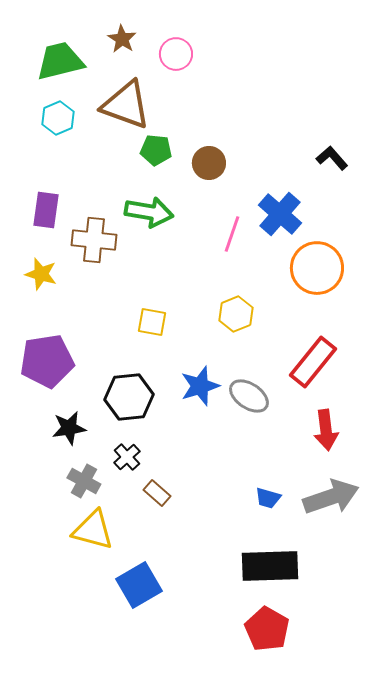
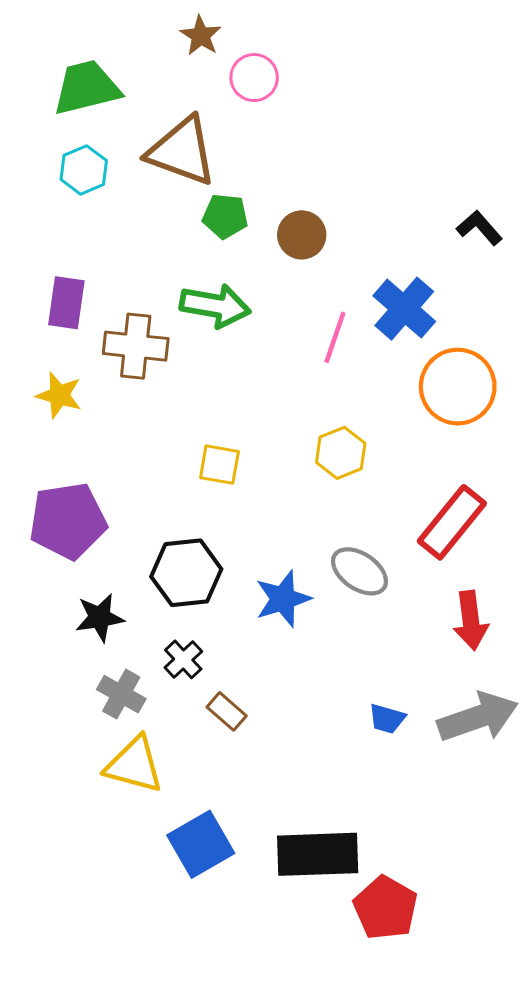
brown star: (122, 39) -> (201, 36), moved
blue star: (200, 386) -> (283, 599), moved
black rectangle: (270, 566) -> (318, 854), moved

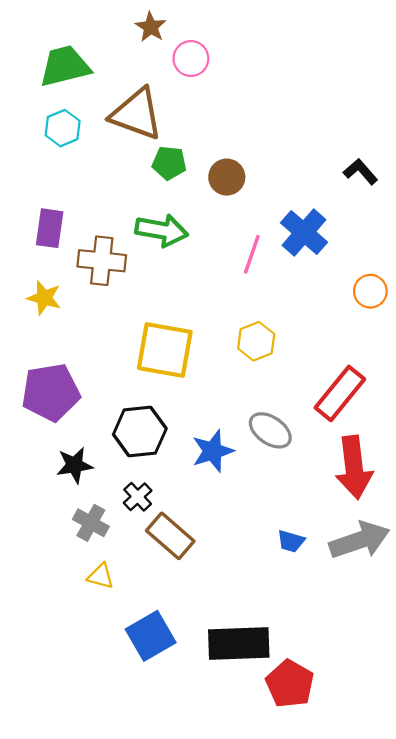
orange circle: (458, 387) -> (370, 291), moved, size x0.6
yellow square: (219, 465) -> (165, 350), size x1.8
red arrow: (471, 620) -> (354, 467), size x1.4
brown rectangle: (227, 711) -> (170, 536), size x1.6
yellow triangle: (134, 765) -> (101, 576), size x0.6

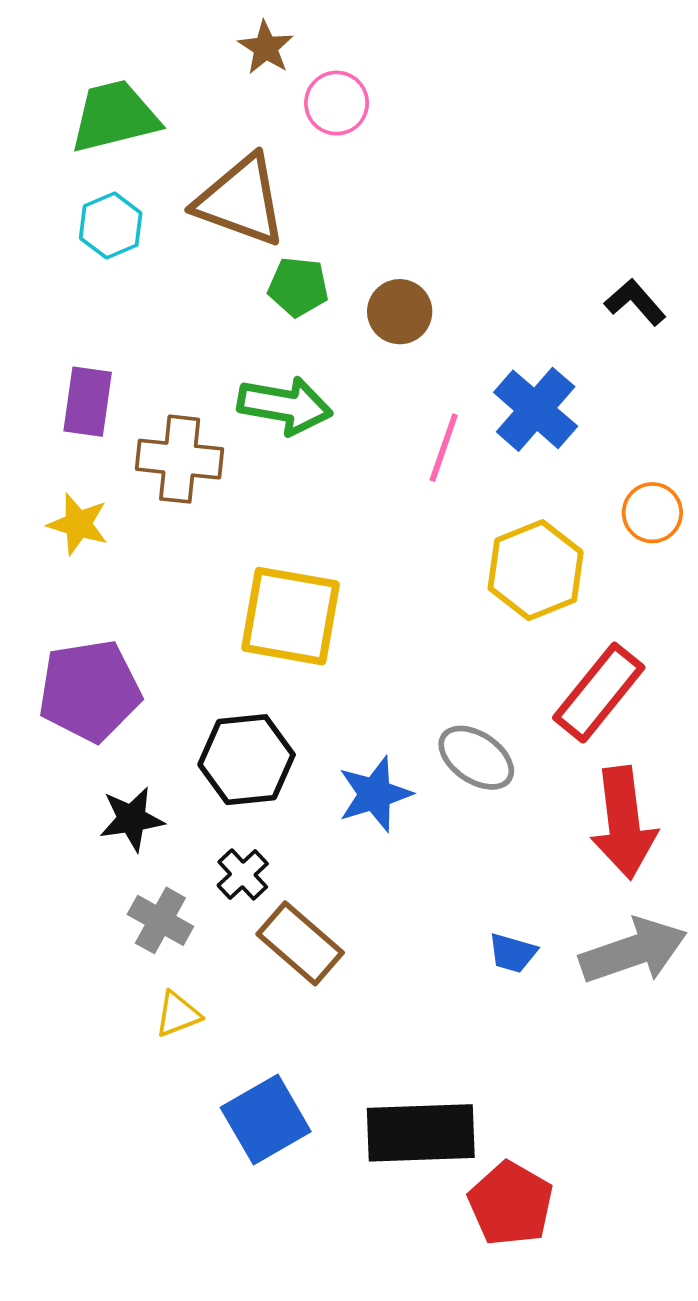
yellow hexagon: (256, 341) -> (536, 570), moved, size x1.4
yellow triangle: (101, 576) -> (178, 1014), turned -36

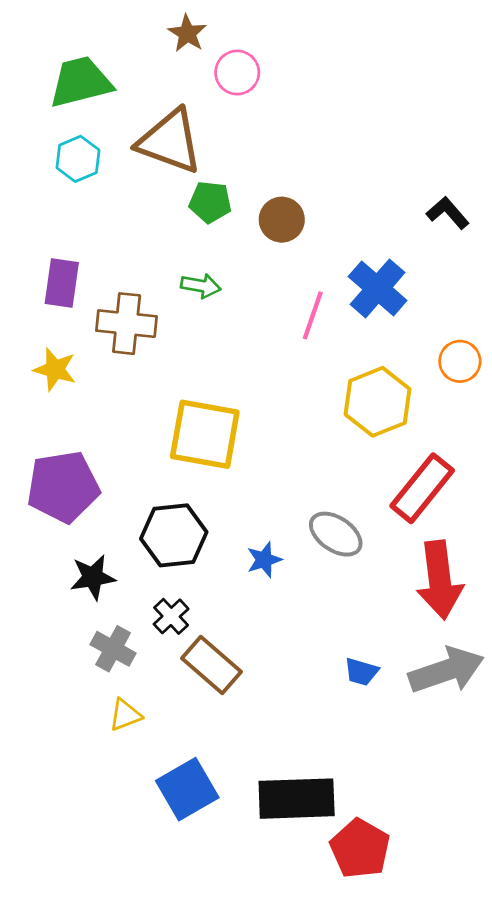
green arrow: (285, 405) -> (201, 286), size x0.6
blue star: (375, 794) -> (264, 560), size x0.7

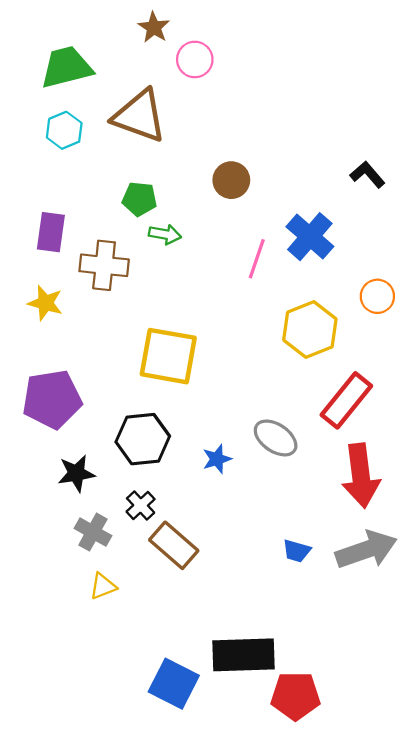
green pentagon: (210, 202) -> (139, 199), moved
blue square: (187, 789) -> (174, 684), moved, turned -33
red pentagon: (360, 849) -> (295, 696), turned -30

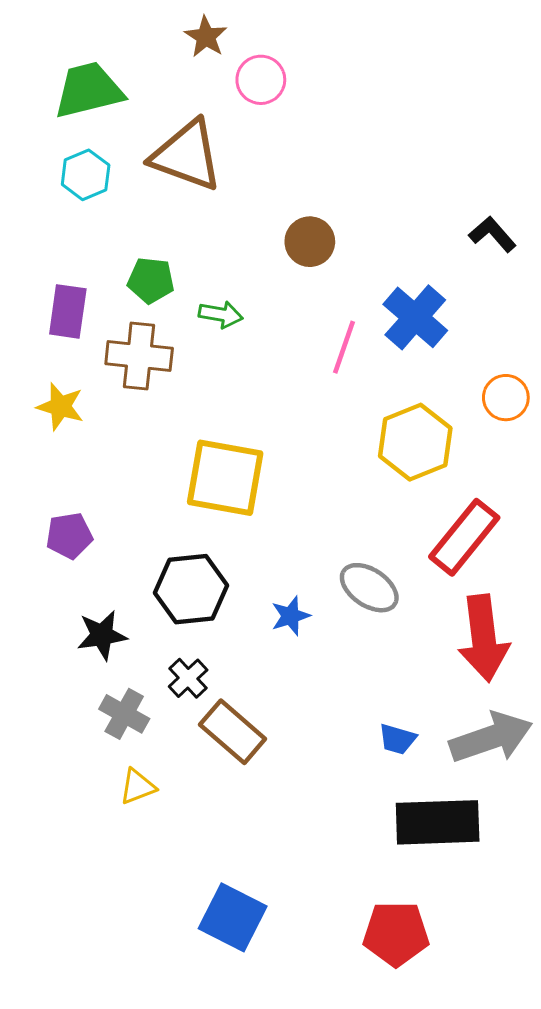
green pentagon: (139, 199) -> (151, 280), moved
purple pentagon: (52, 399) -> (69, 536), size x0.6
black rectangle: (243, 655) -> (438, 822), moved

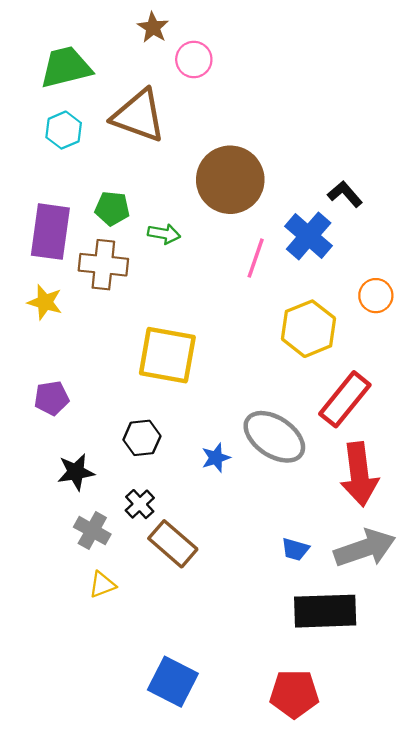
black L-shape: (492, 234) -> (345, 194), moved
brown circle: (310, 242) -> (230, 180), size x1.8
purple rectangle: (68, 311) -> (50, 232), size x1.4
gray ellipse: (369, 588) -> (274, 437), size x1.4
black hexagon: (191, 589) -> (142, 438), size x0.7

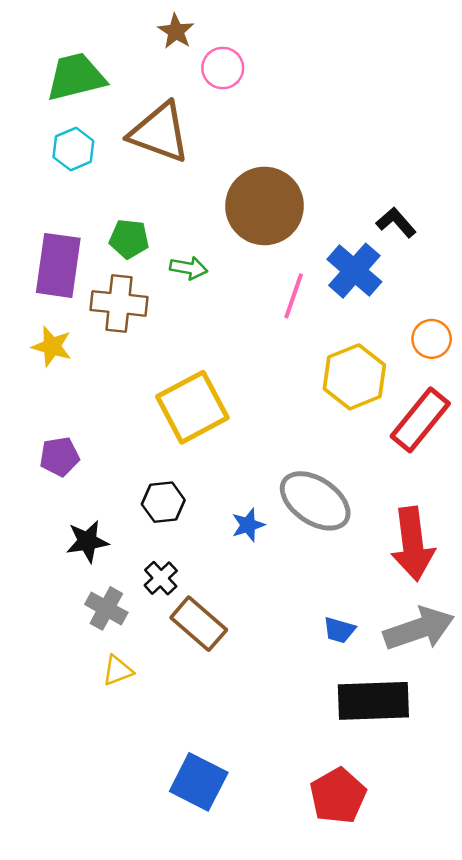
yellow square: (167, 355) -> (192, 407), turned -38
red rectangle: (345, 399) -> (420, 420), moved
red pentagon: (294, 694) -> (338, 796), turned -30

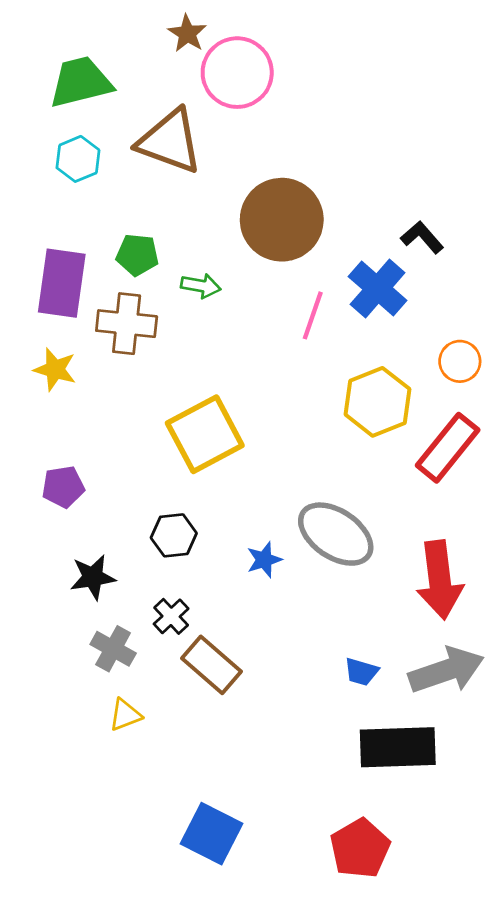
pink circle: (223, 68) -> (237, 73), size x1.6

